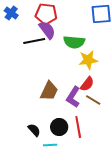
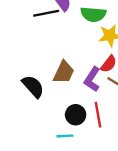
black semicircle: (34, 130) -> (33, 86), moved, size x1.5

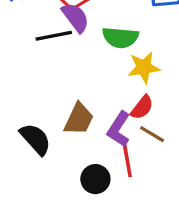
red line: (98, 115) -> (127, 159), moved

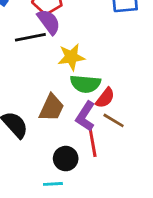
green semicircle: (120, 37) -> (85, 84), moved
yellow star: (144, 67) -> (71, 57), moved

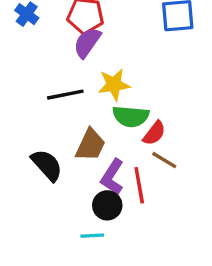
purple semicircle: (49, 22) -> (87, 43), turned -108
black line: (30, 37) -> (65, 95), moved
purple L-shape: (85, 116) -> (112, 177), moved

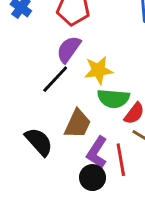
purple semicircle: (87, 43) -> (69, 49), moved
black line: (65, 95) -> (55, 79), turned -36

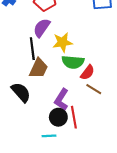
black line: (55, 79) -> (32, 49), turned -50
brown trapezoid: (78, 124) -> (39, 68), moved
red line: (121, 160) -> (74, 117), moved

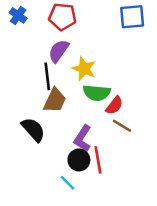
yellow star: (62, 42) -> (84, 69), turned 30
cyan line: (49, 136) -> (68, 183), turned 48

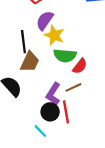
purple semicircle: (59, 51) -> (45, 20), moved
brown line: (122, 126) -> (73, 87), moved, turned -56

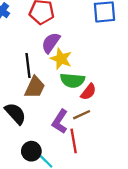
black circle: (50, 112) -> (31, 151), moved

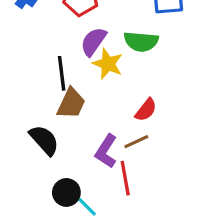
green semicircle: (72, 80) -> (141, 42), moved

